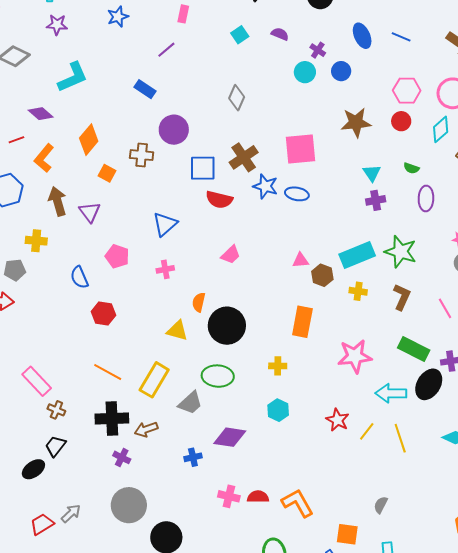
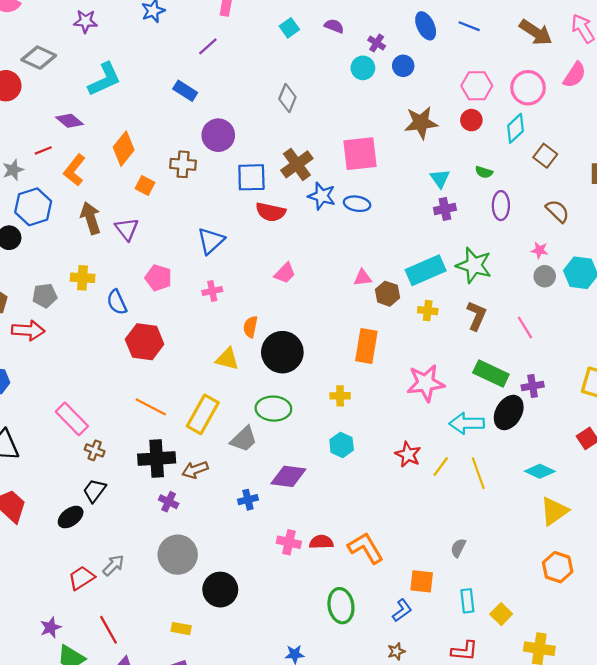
yellow cross: (36, 241) -> (83, 278), moved
red hexagon: (103, 313) -> (145, 342), size x1.4

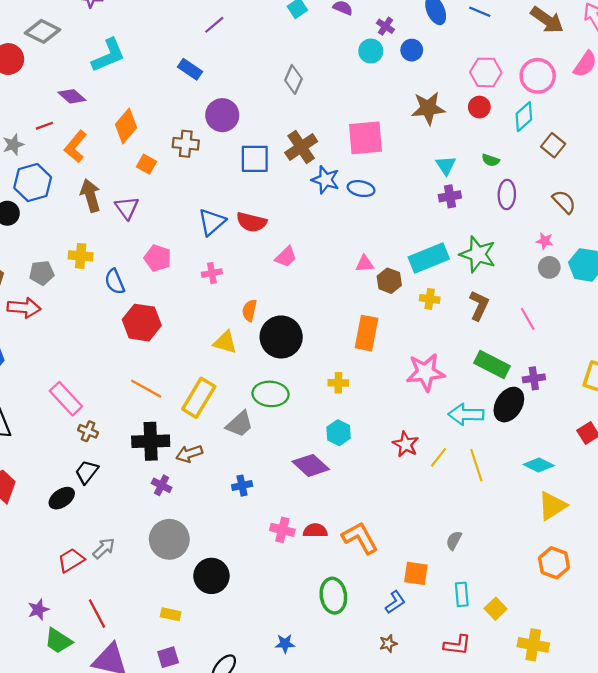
red semicircle: (271, 212) -> (251, 222), moved
purple diamond: (288, 476) -> (311, 465), moved, turned 33

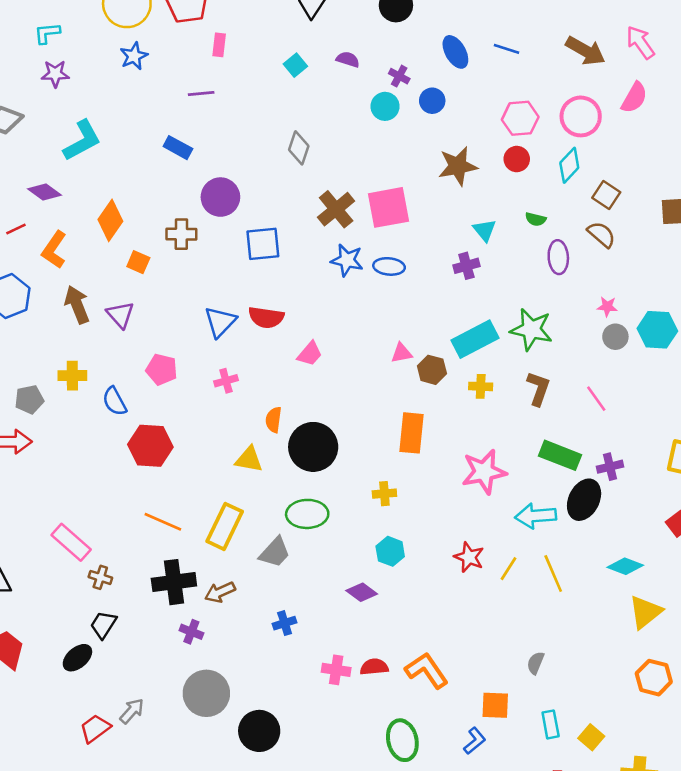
purple line: (214, 25) -> (201, 94), turned 40
brown cross: (301, 147) -> (336, 209), moved
purple cross: (450, 196) -> (466, 266), moved
brown semicircle: (564, 202) -> (601, 234), moved
purple diamond: (311, 465) -> (362, 592), size x0.7

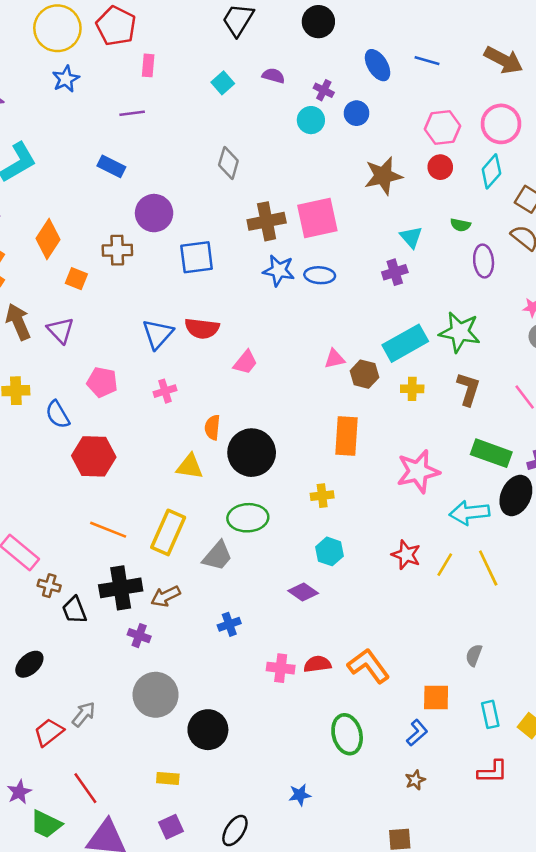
brown cross: (336, 209) -> (267, 221), turned 30
black trapezoid: (103, 625) -> (74, 610), moved, turned -52

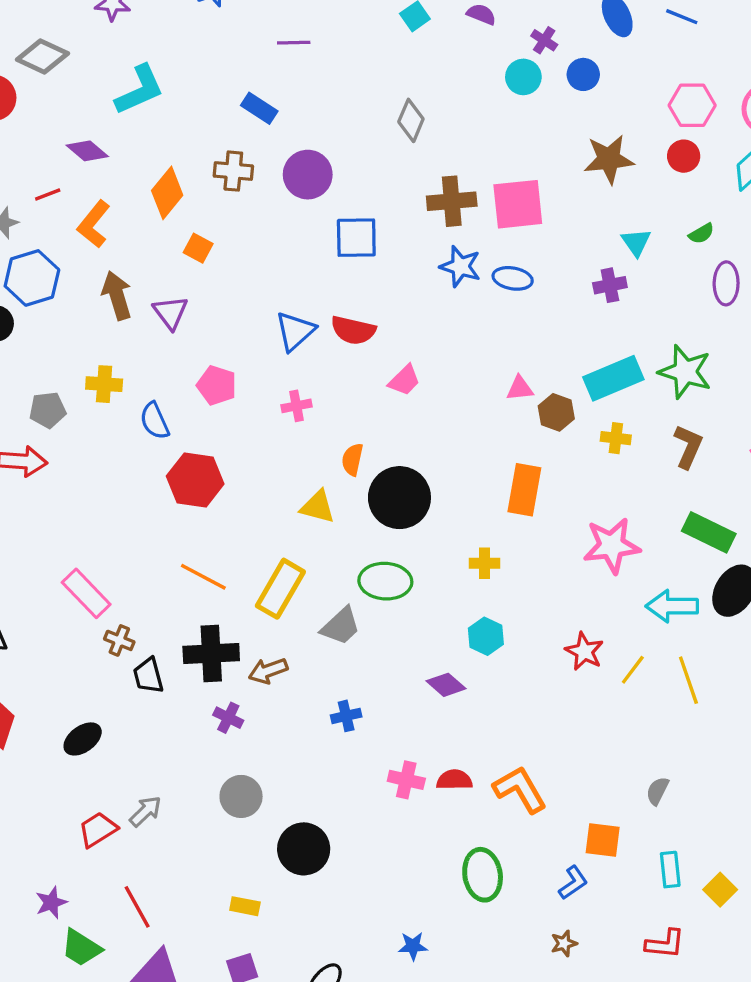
green semicircle: (460, 225) -> (701, 234), turned -48
brown cross: (117, 250) -> (233, 171), moved
gray circle: (156, 695) -> (241, 796), size x0.7

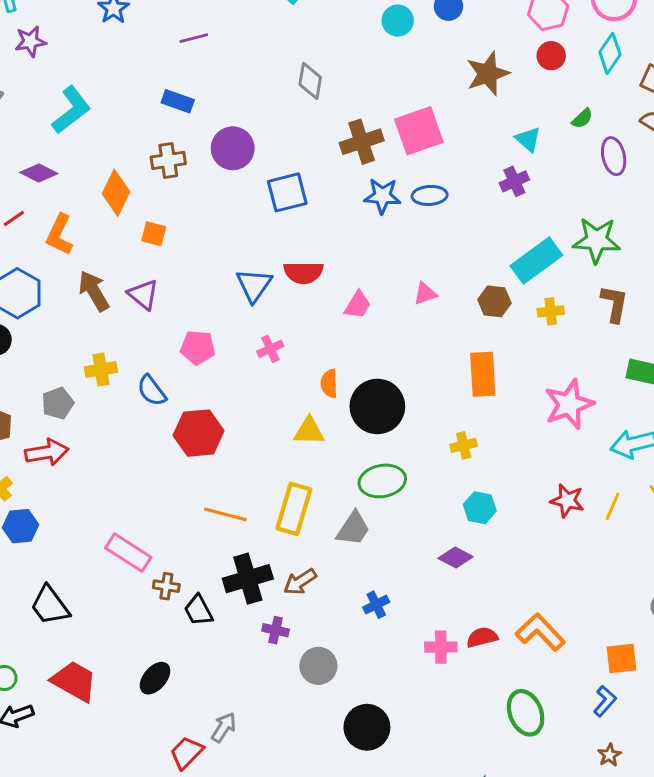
pink triangle: (520, 388) -> (425, 294), moved
gray circle: (241, 796) -> (318, 666), moved

